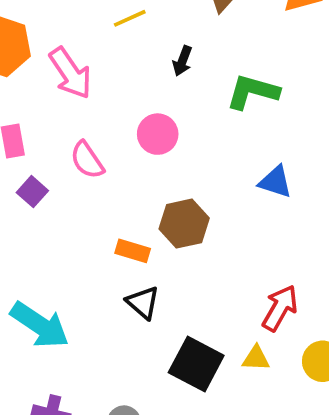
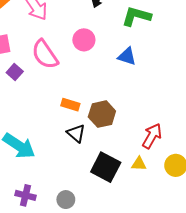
pink semicircle: (87, 160) -> (45, 54), size x1.4
blue triangle: (275, 182) -> (127, 56), moved
brown hexagon: (184, 224) -> (102, 114), moved

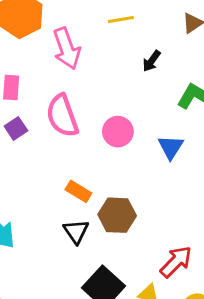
pink circle: (84, 40) -> (118, 132), moved
blue triangle: (127, 56) -> (171, 147), turned 30

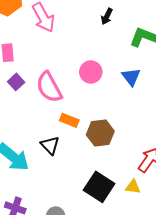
pink semicircle: (62, 116) -> (49, 87), moved
black triangle: (76, 231) -> (50, 145), moved

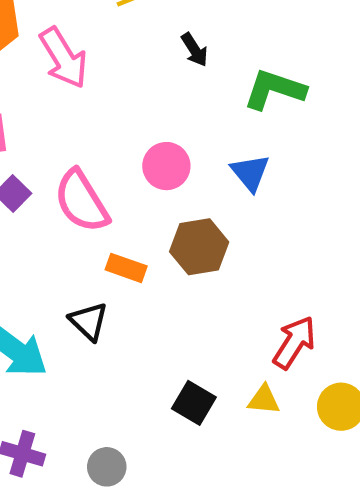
black arrow: (107, 16) -> (195, 50), turned -56
brown hexagon: (100, 133) -> (199, 247), moved
black square: (99, 187) -> (194, 403), size x0.7

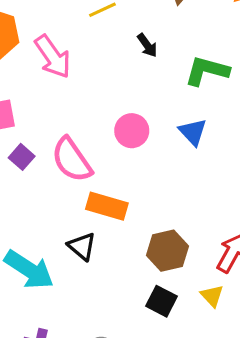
brown hexagon: (199, 247) -> (167, 251), moved
orange rectangle: (126, 268) -> (107, 206), size x1.4
yellow triangle: (264, 400) -> (212, 296), turned 45

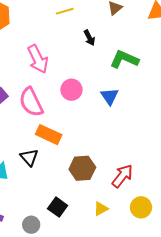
pink arrow: (53, 57) -> (38, 59), moved
yellow triangle: (212, 296) -> (101, 209), moved, turned 35
black square: (162, 301) -> (58, 207), moved

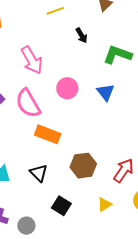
black triangle: (29, 157) -> (39, 173), moved
gray circle: (31, 225) -> (26, 226), moved

